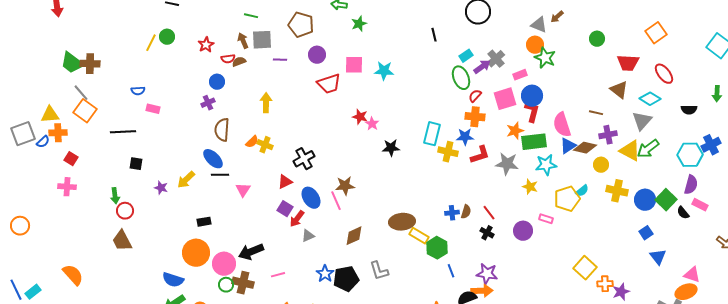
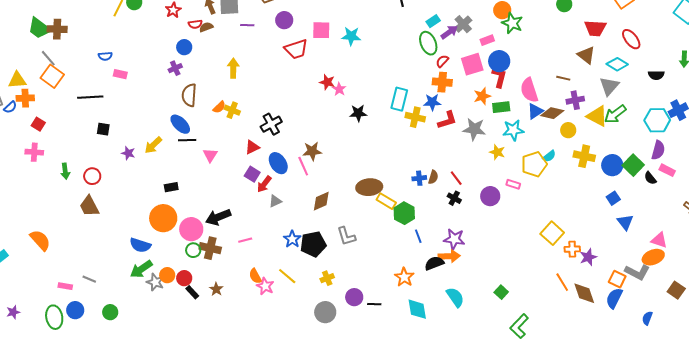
green rectangle: (534, 142) -> (501, 107), size x0.7
green arrow: (115, 196) -> (65, 171), moved

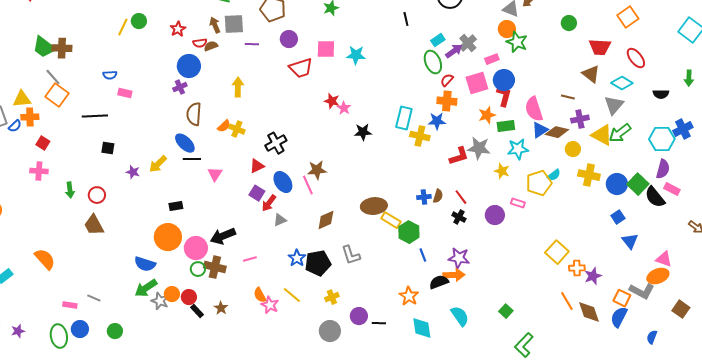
blue circle: (184, 47) -> (189, 66), size x1.5
red L-shape: (447, 120) -> (459, 156), moved
black semicircle: (650, 178) -> (655, 197), size x1.6

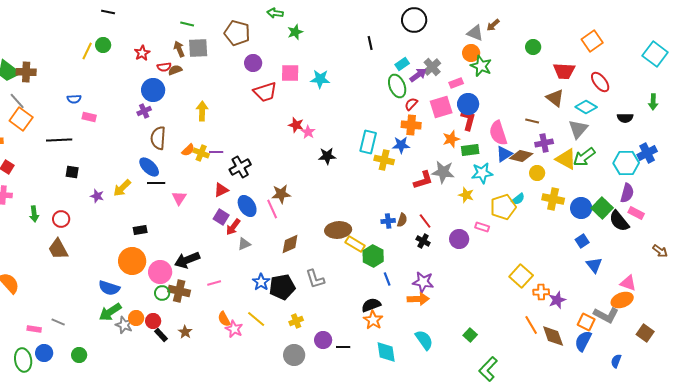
purple line: (252, 44) -> (216, 152), moved
black semicircle: (439, 282) -> (371, 305), moved

